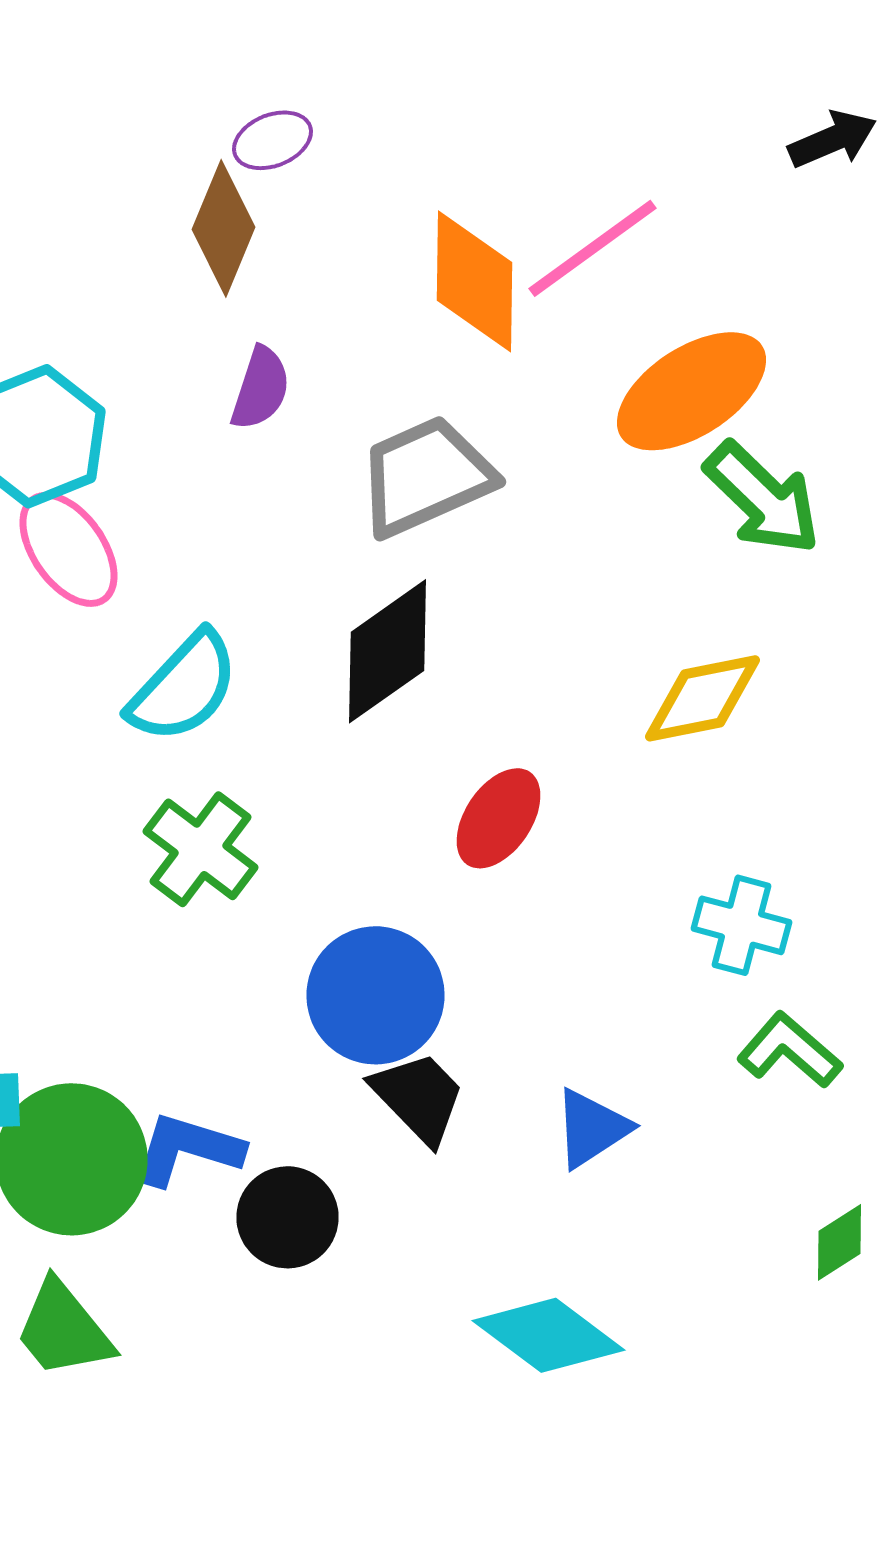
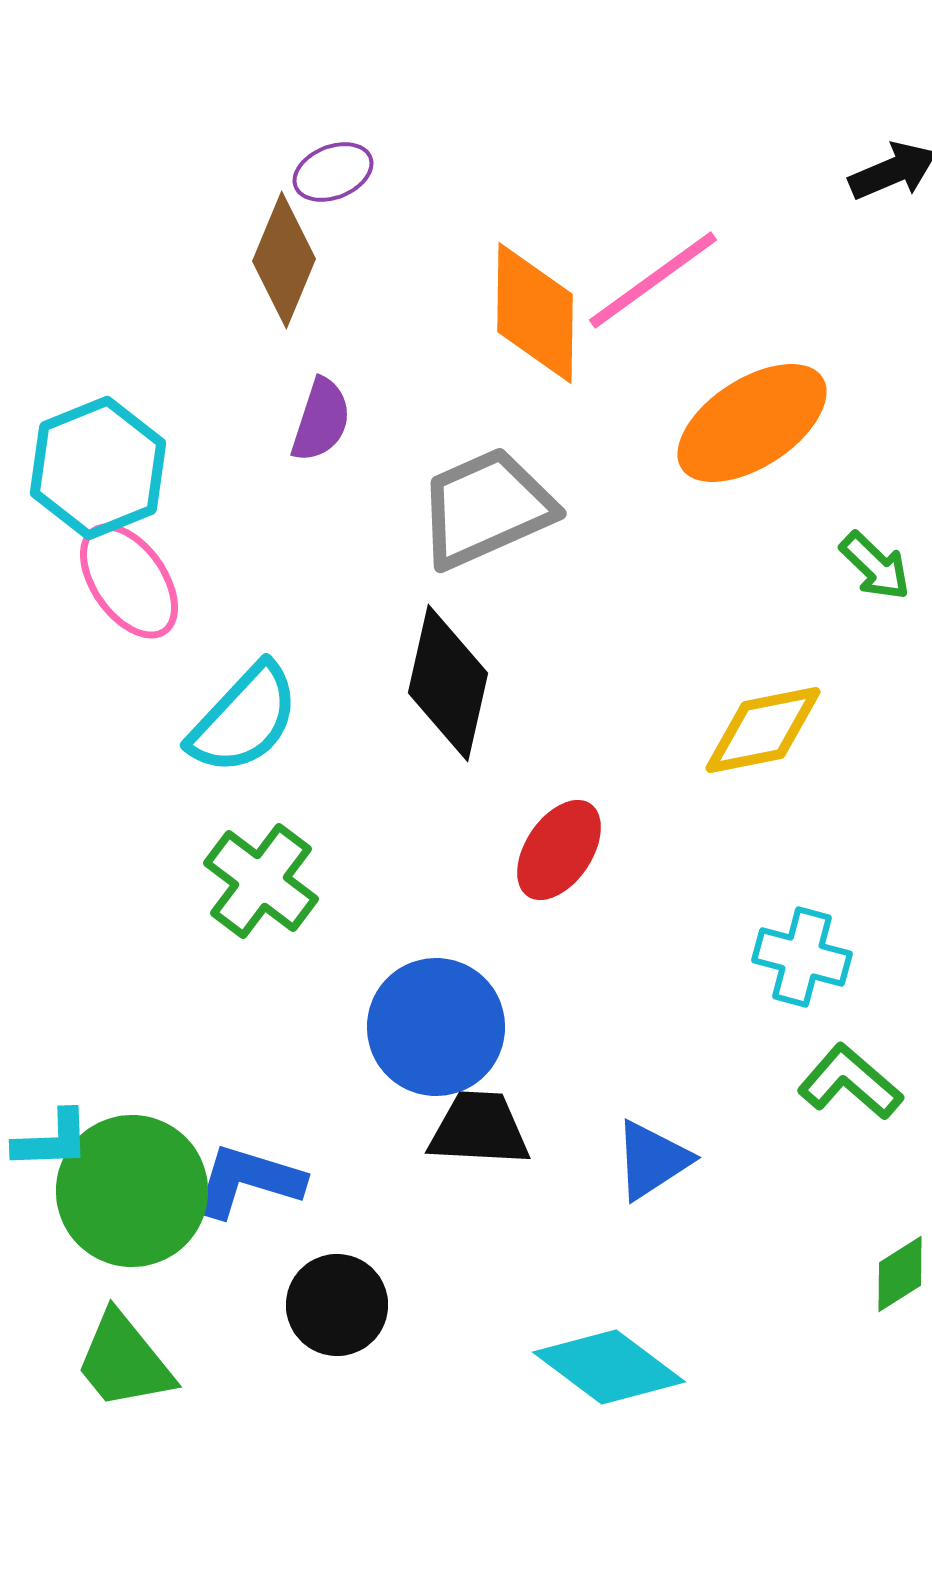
green arrow: (762, 498) -> (875, 566), moved, size x0.6
black diamond: (388, 651) -> (448, 683), turned -42
black trapezoid: (418, 1097) -> (479, 1129), turned -43
black circle: (288, 1217) -> (337, 1305), moved

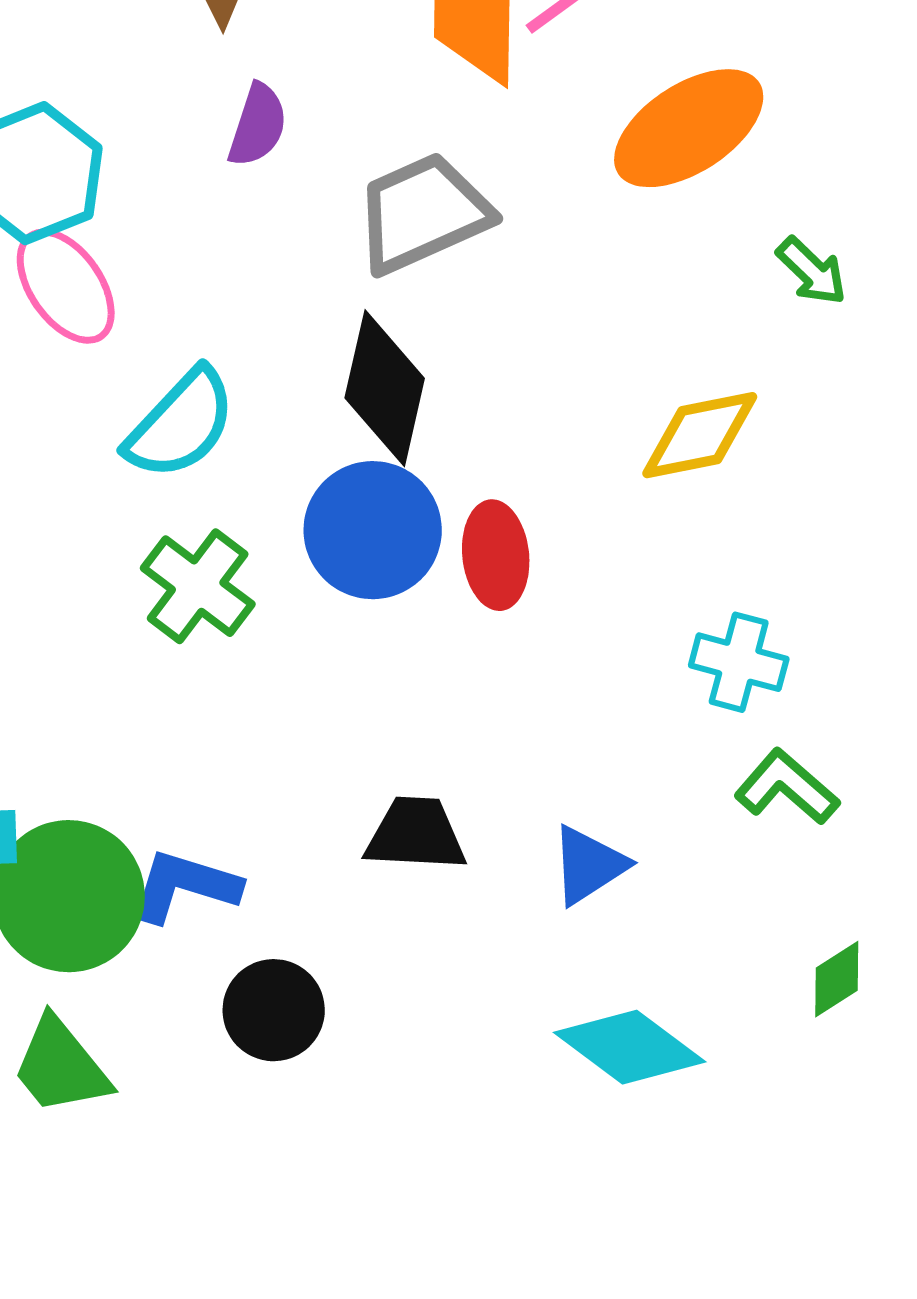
red ellipse: (559, 850) -> (496, 555), turned -40
blue circle: (436, 1027) -> (373, 530), moved
cyan diamond: (609, 1367) -> (630, 1047), moved

